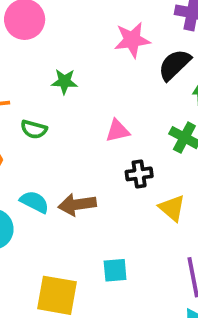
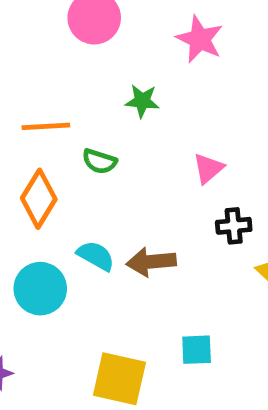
pink star: (132, 40) -> (200, 39), moved, turned 30
pink triangle: (118, 131) -> (208, 168), turned -30

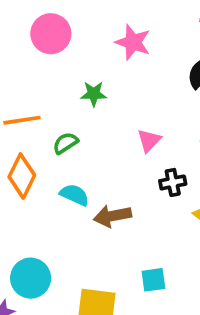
green semicircle: (99, 161) -> (65, 143), turned 135
cyan semicircle: (96, 256) -> (74, 195), moved
cyan circle: (40, 289) -> (31, 278), moved

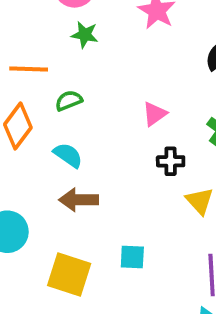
green star: (94, 94) -> (85, 35), moved
brown arrow: (112, 216) -> (79, 200), moved

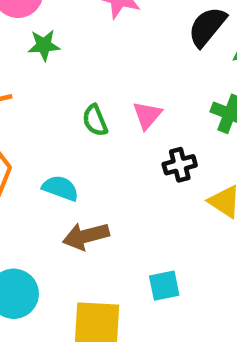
green semicircle: (69, 101) -> (95, 120), moved, turned -76

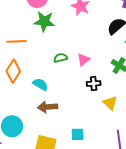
green star: (44, 45) -> (44, 21), size x1.5
green semicircle: (95, 120) -> (61, 58), turned 88

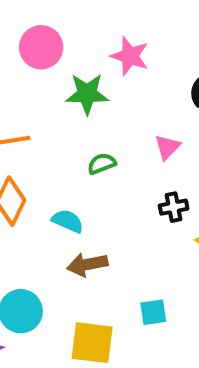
green star: (44, 21) -> (87, 94), moved
pink triangle: (83, 60) -> (167, 147), moved

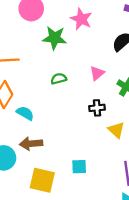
cyan semicircle: (68, 221) -> (25, 113), moved
brown arrow: (87, 265) -> (31, 144), moved

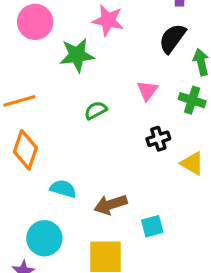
cyan semicircle: (25, 113) -> (63, 189), moved
brown arrow: (31, 144) -> (111, 204), moved

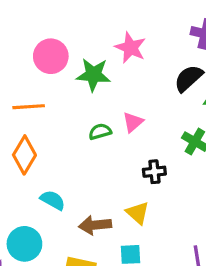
pink circle: (35, 22) -> (51, 56), moved
pink triangle: (147, 91) -> (133, 122), moved
yellow triangle: (192, 163) -> (138, 213), moved

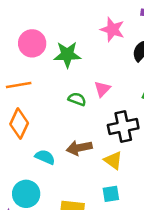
pink star: (130, 48) -> (112, 29), moved
green semicircle: (100, 132) -> (77, 99), turned 42
black cross: (154, 172) -> (123, 127), size x1.6
brown arrow: (95, 225) -> (79, 148), moved

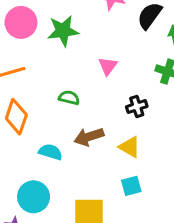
green semicircle: (77, 99) -> (69, 98), moved
black cross: (123, 127) -> (137, 107), size x0.6

